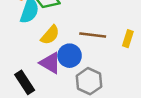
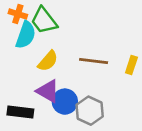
blue circle: (70, 56) -> (65, 102), moved
black rectangle: (25, 82) -> (20, 112), turned -50

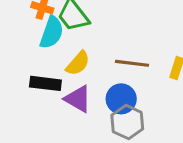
blue circle: (65, 102) -> (121, 99), moved
black rectangle: (20, 112) -> (45, 83), moved

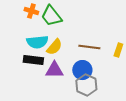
cyan semicircle: (52, 32) -> (37, 42), moved, turned 65
purple triangle: (78, 99) -> (54, 70), turned -30

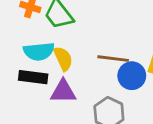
yellow semicircle: (54, 47) -> (63, 59), turned -66
blue circle: (82, 70) -> (132, 76), moved

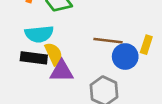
yellow semicircle: (63, 59) -> (54, 54), moved

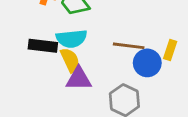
cyan semicircle: (39, 34) -> (71, 39), moved
black rectangle: (34, 58) -> (43, 46), moved

